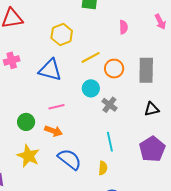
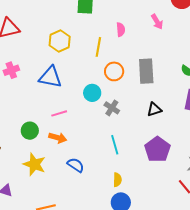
yellow line: (91, 57) -> (98, 47), moved, turned -48
blue semicircle: (70, 159) -> (76, 165), size x0.7
yellow semicircle: (103, 168) -> (117, 180), moved

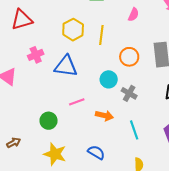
pink semicircle: (121, 30) -> (133, 15), turned 32
yellow line: (98, 47) -> (101, 35), moved
pink cross: (11, 70) -> (36, 55), moved
orange arrow: (58, 138) -> (104, 116), moved

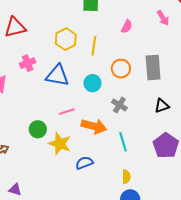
cyan circle: (109, 79) -> (93, 83), moved
orange arrow: (104, 116) -> (94, 126), size x1.4
blue semicircle: (96, 152) -> (84, 163), turned -54
yellow star: (55, 154) -> (60, 144), moved

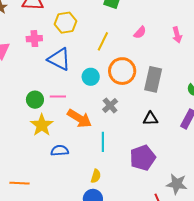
yellow hexagon: (66, 39) -> (66, 23), moved
orange circle: (121, 69) -> (122, 71), size x1.4
green circle: (38, 129) -> (35, 100), moved

